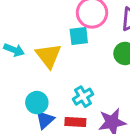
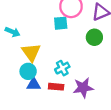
yellow triangle: (49, 56) -> (31, 52), moved
blue triangle: (45, 120) -> (34, 84), turned 40

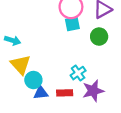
cyan square: (61, 23) -> (72, 24), moved
yellow triangle: (31, 52) -> (21, 65), moved
cyan cross: (62, 68) -> (78, 73), moved

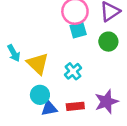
cyan arrow: (13, 40) -> (14, 53), turned 49
yellow triangle: (21, 65) -> (38, 64), moved
cyan cross: (78, 73) -> (73, 71), moved

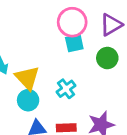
cyan circle: (40, 95) -> (28, 100), moved

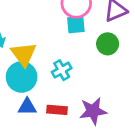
cyan circle: (28, 100) -> (22, 77), size x1.4

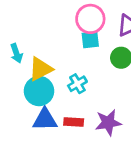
yellow triangle: (24, 54) -> (41, 69), turned 40
blue triangle: (27, 107) -> (45, 120), size x1.4

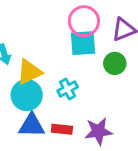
cyan square: (90, 40) -> (83, 43), size x1.4

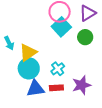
cyan square: (83, 43) -> (61, 27), turned -30
cyan cross: (68, 89) -> (58, 69), moved

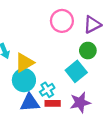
cyan square: (61, 27) -> (76, 71), moved
cyan cross: (58, 69) -> (47, 90), moved

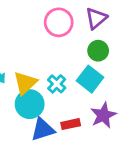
cyan cross: (47, 90) -> (57, 84), moved

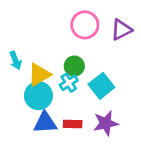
green circle: (98, 51) -> (74, 66), moved

